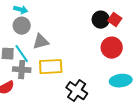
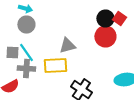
gray triangle: (41, 42) -> (67, 46), moved
red circle: (112, 48) -> (105, 36), moved

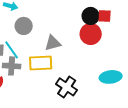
red square: (119, 18) -> (105, 16), turned -32
gray circle: (26, 24) -> (24, 26), moved

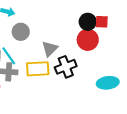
gray triangle: (53, 43) -> (50, 49), turned -30
black cross: (67, 87) -> (66, 67), moved, turned 35

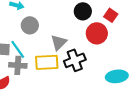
black circle: (88, 22) -> (83, 11), moved
red square: (102, 22) -> (111, 15), turned 32

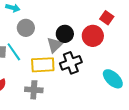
black circle: (83, 11) -> (65, 34), moved
gray cross: (18, 65) -> (34, 90), moved
cyan ellipse: (117, 76) -> (113, 79), turned 50

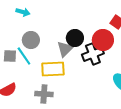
gray circle: (26, 28) -> (31, 40), moved
black cross: (71, 63) -> (93, 54), moved

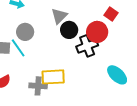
gray triangle: (65, 49) -> (59, 16), moved
yellow rectangle: (53, 69) -> (53, 77), moved

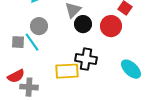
black cross: (87, 46) -> (86, 59), moved, turned 30
gray cross: (38, 86) -> (29, 87), moved

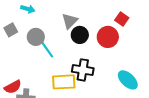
gray square: (18, 42) -> (11, 30), moved, turned -32
cyan line: (32, 42) -> (47, 49), moved

